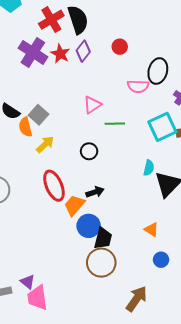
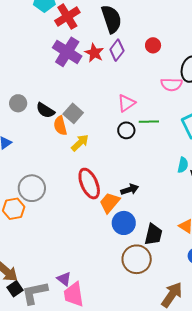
red cross: (51, 20) -> (67, 17), moved
black circle: (89, 151) -> (126, 130), moved
black trapezoid: (103, 238) -> (153, 234), moved

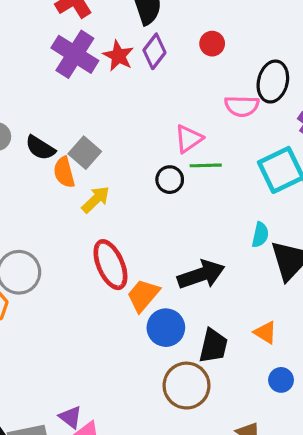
pink triangle: (126, 103) -> (189, 139), moved
black arrow: (130, 189) -> (201, 275), moved, size x1.6

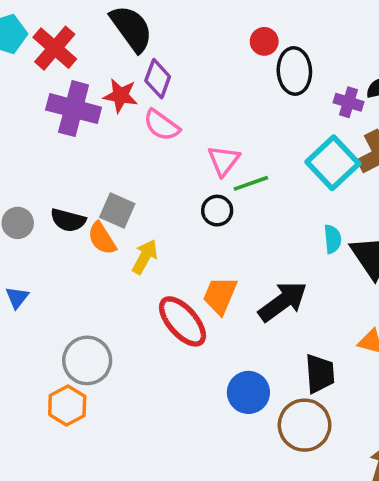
red circle: (212, 44) -> (264, 41), moved
pink semicircle: (242, 106) -> (162, 125), moved, turned 52
orange trapezoid: (143, 295) -> (220, 295), moved
blue circle: (166, 328) -> (248, 392), moved

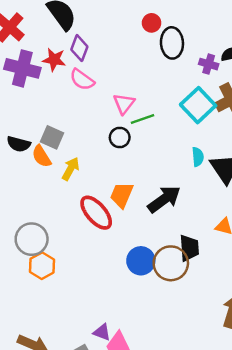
orange hexagon: (67, 405) -> (42, 266), moved
brown circle: (305, 425) -> (171, 263), moved

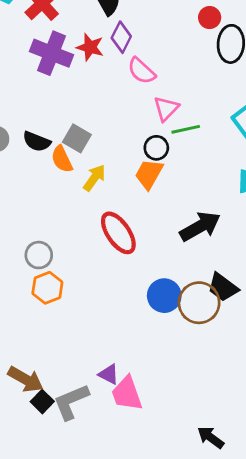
pink semicircle: (82, 80) -> (141, 71), moved
orange trapezoid: (122, 195) -> (149, 174), moved
gray circle: (32, 239) -> (39, 255), size x0.7
black trapezoid: (189, 248) -> (223, 287), turned 124

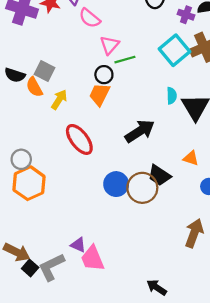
orange hexagon: (47, 288) -> (29, 183), size x1.4

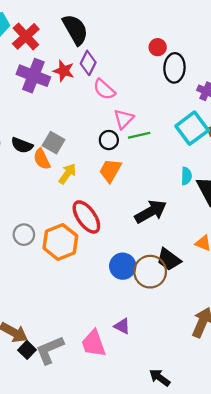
black circle: (104, 75) -> (109, 140), moved
orange hexagon: (29, 183) -> (60, 242), moved
purple triangle: (78, 245) -> (122, 326), moved

